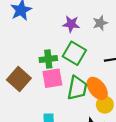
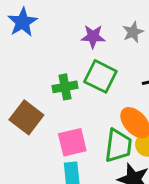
pink square: (52, 78) -> (72, 142), moved
green trapezoid: (77, 88) -> (118, 146), moved

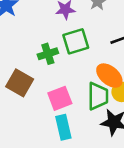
green square: (100, 76) -> (76, 41), turned -36

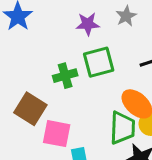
pink square: (60, 98) -> (57, 134), moved, turned 30

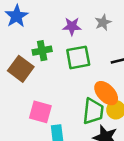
green cross: (65, 76) -> (42, 51), moved
brown square: (30, 109) -> (21, 69), moved

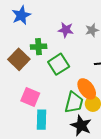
green square: (78, 57) -> (59, 64), moved, turned -30

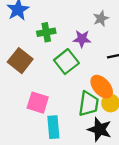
purple star: (66, 30) -> (82, 39), moved
green cross: (39, 47) -> (46, 32), moved

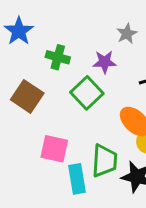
green cross: (46, 32) -> (58, 57), turned 30
green trapezoid: (89, 104) -> (104, 161), moved

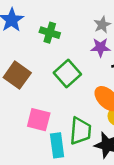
green cross: (58, 57) -> (50, 33), moved
purple star: (105, 62) -> (100, 47), moved

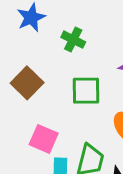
green square: (67, 74) -> (86, 91), turned 32

